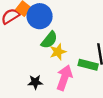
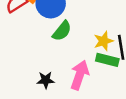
yellow star: (58, 52) -> (104, 41), moved

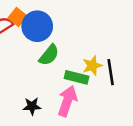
green rectangle: (107, 60) -> (77, 77), moved

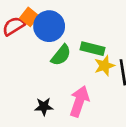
green rectangle: (77, 77) -> (93, 49), moved

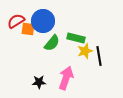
orange square: (29, 17) -> (28, 29), moved, turned -32

